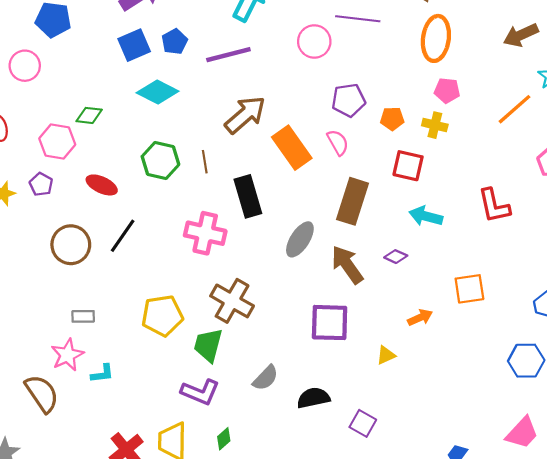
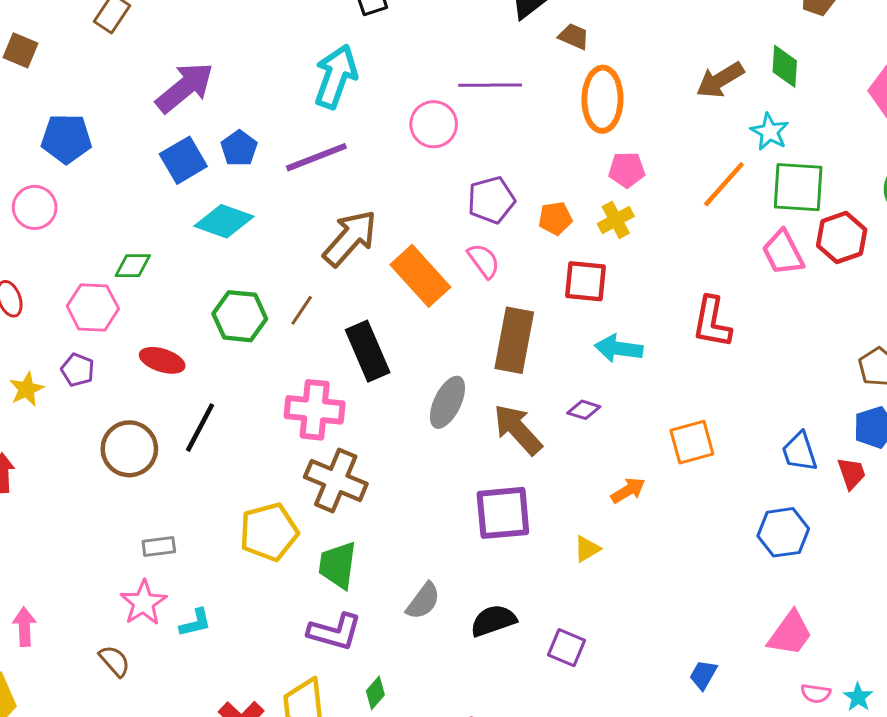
yellow cross: (435, 125) -> (616, 220), turned -35
brown line: (205, 162) -> (302, 310), turned 50
red L-shape: (494, 206) -> (712, 322), turned 30
brown cross: (232, 301) -> (336, 480), moved
brown semicircle: (42, 394) -> (114, 661), size x0.6

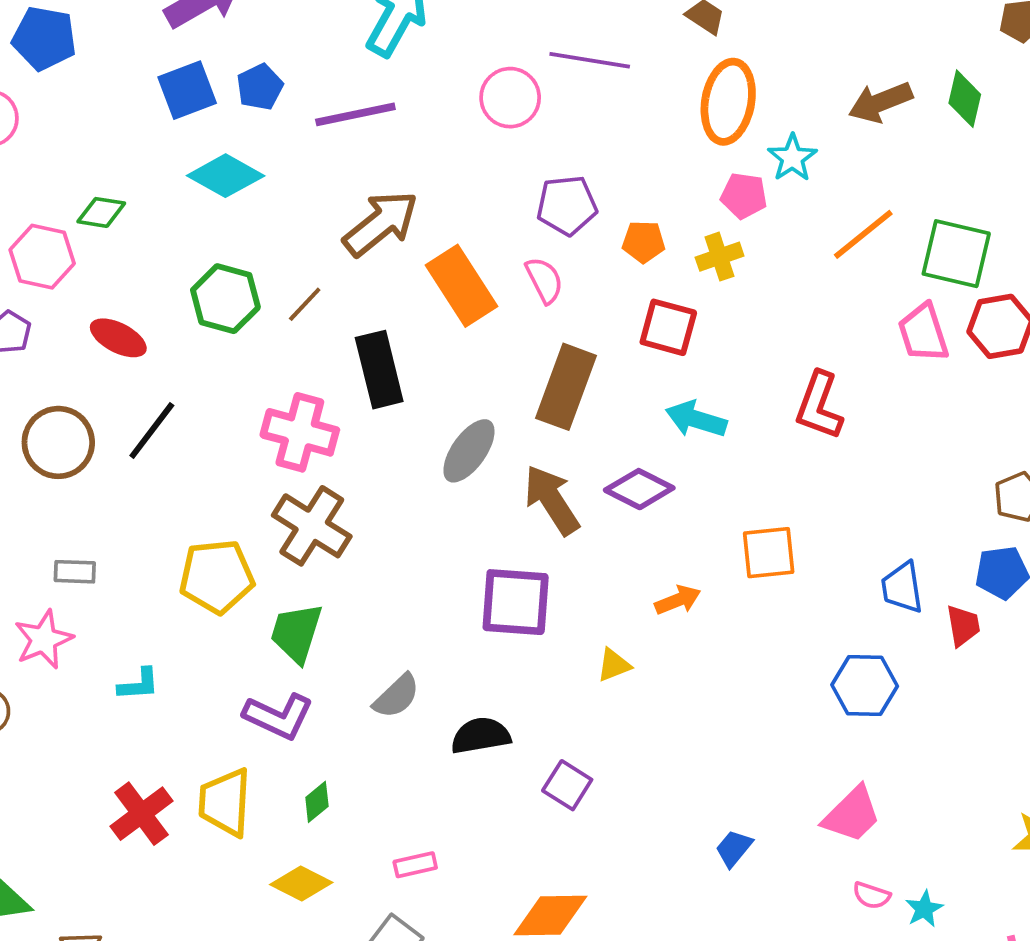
cyan star: (770, 132) -> (792, 158), moved
purple diamond: (584, 410) -> (639, 489), size x1.6
cyan L-shape: (195, 623) -> (139, 684), moved

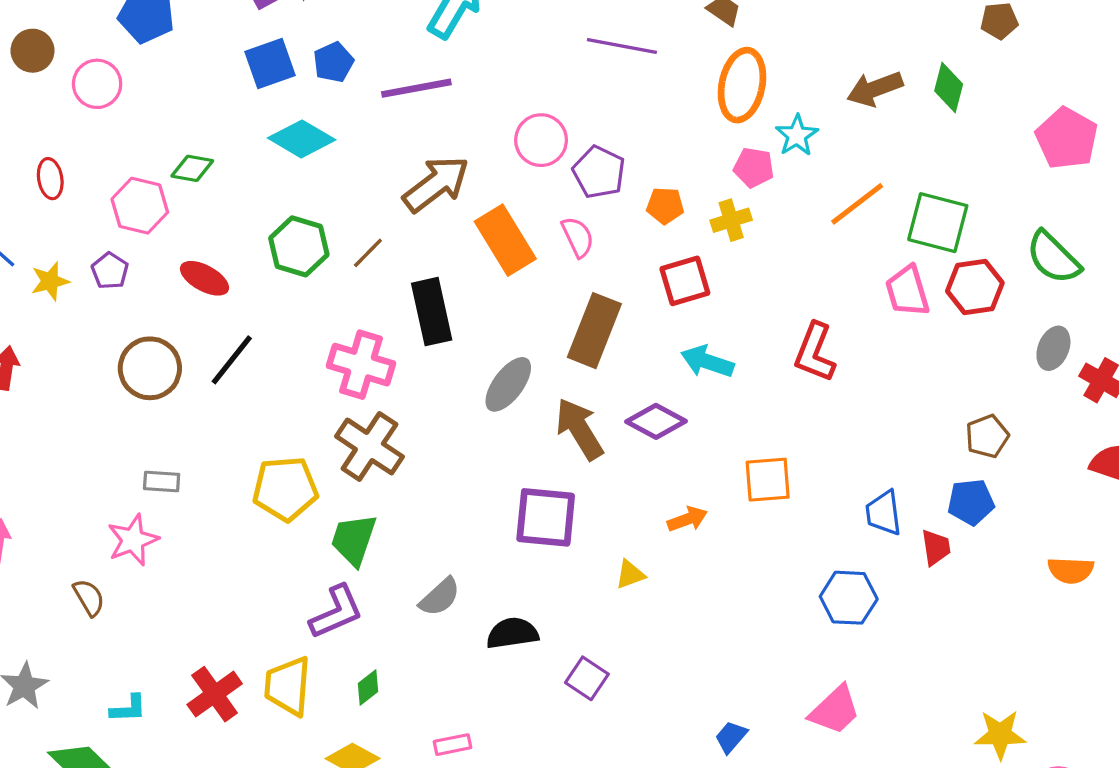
pink circle: (510, 98) -> (541, 140), moved
purple pentagon: (567, 205) -> (599, 172), turned 30
red square: (668, 327) -> (685, 281), turned -33
cyan L-shape: (139, 684) -> (128, 709), moved
purple L-shape: (278, 716) -> (336, 612), turned -50

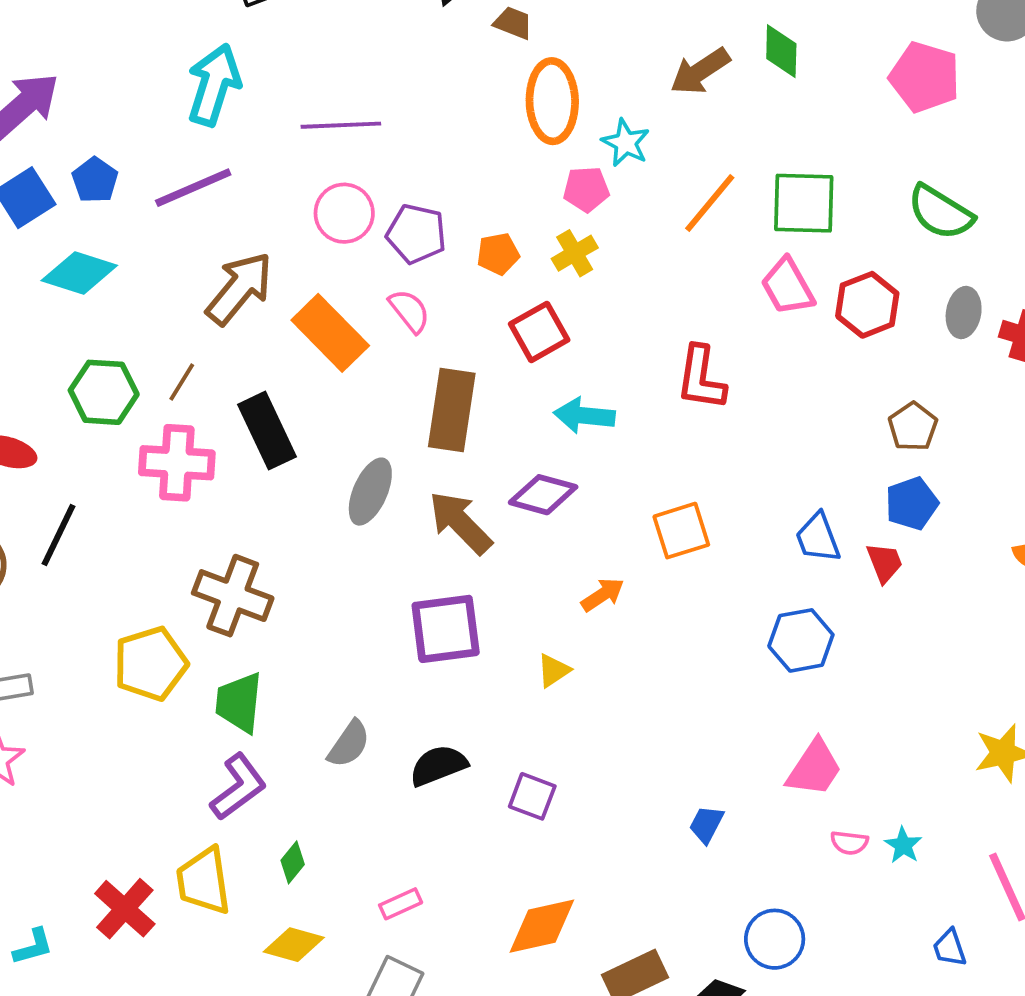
purple line: (622, 46) -> (341, 125), moved
red hexagon: (975, 287) -> (867, 305), moved
pink cross: (361, 365) -> (177, 463), moved

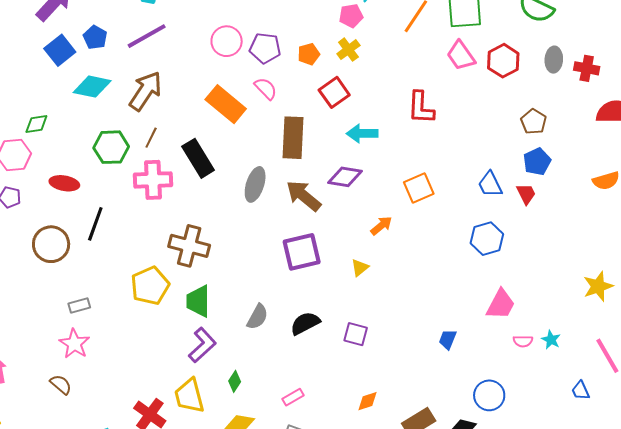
brown arrow: (239, 288) -> (145, 91), moved
orange diamond: (542, 926) -> (368, 401), size x0.6

